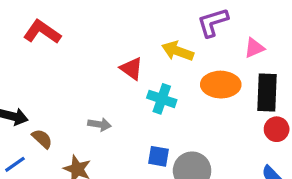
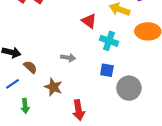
blue square: (159, 156) -> (107, 70), moved

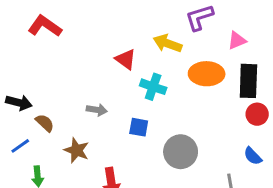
blue square: (107, 70) -> (139, 127), moved

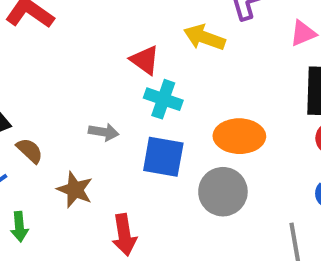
orange ellipse: (207, 74) -> (239, 136), moved
cyan cross: (153, 87) -> (163, 99), moved
blue square: (139, 127) -> (163, 157), size x1.5

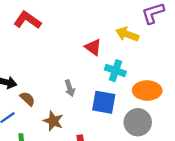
cyan cross: (163, 99) -> (115, 71), moved
gray arrow: (104, 132) -> (70, 88), turned 63

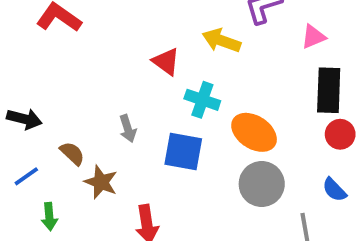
orange ellipse: (147, 91) -> (254, 132), turned 32
brown semicircle: (27, 99) -> (72, 153), moved
gray circle: (138, 122) -> (262, 184), moved

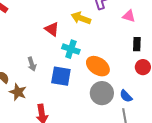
pink triangle: (313, 37) -> (129, 16), turned 40
black rectangle: (329, 90) -> (137, 44), size x0.6
blue semicircle: (334, 190) -> (126, 96), moved

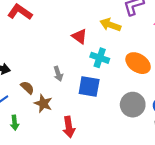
orange ellipse: (98, 66) -> (138, 63), moved

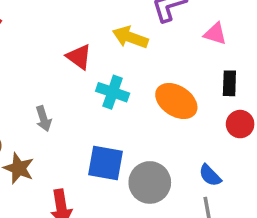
blue square: (89, 86) -> (105, 163), moved
gray circle: (133, 105) -> (150, 182), moved

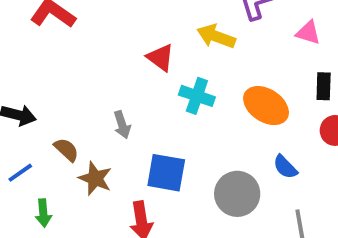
blue square: (105, 163) -> (166, 173), moved
blue semicircle: (210, 175) -> (285, 167), moved

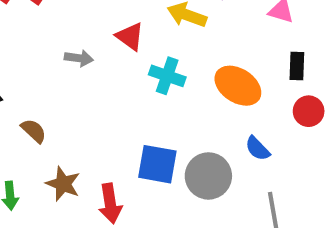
gray arrow: (122, 125) -> (79, 58), moved, turned -64
blue square: (166, 173) -> (157, 164), moved
brown star: (95, 178) -> (63, 184), moved

